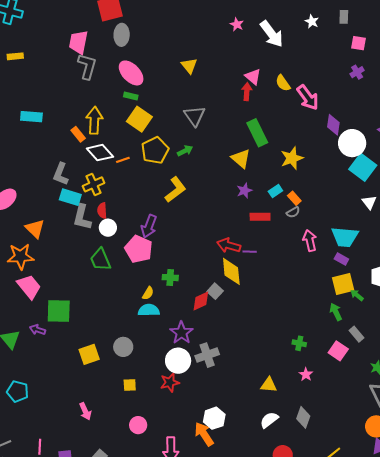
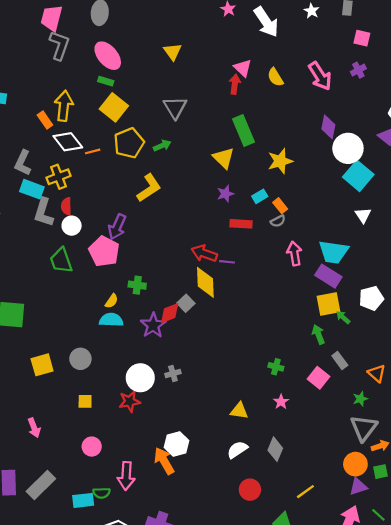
pink arrow: (308, 97) -> (320, 76), moved
purple rectangle: (341, 259) -> (328, 276), size x1.6
purple star: (181, 333) -> (153, 325), moved
gray cross: (207, 355) -> (173, 374), size x0.6

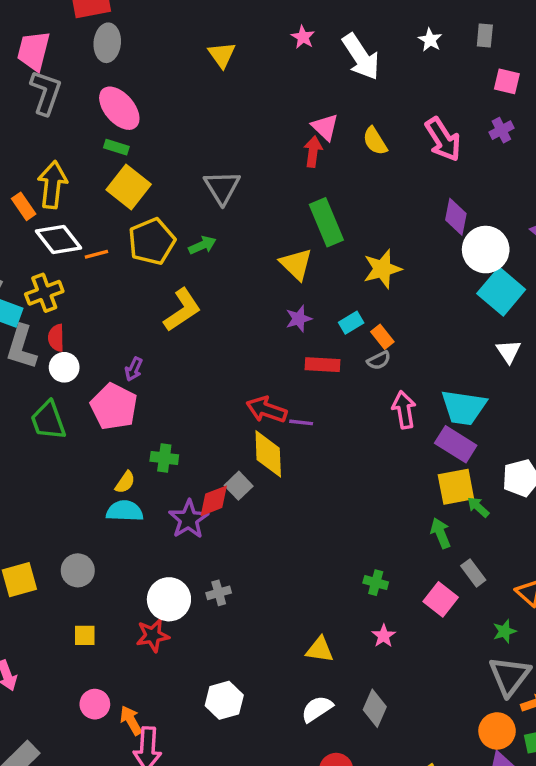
yellow triangle: (173, 52) -> (222, 55), moved
purple arrow: (117, 227) -> (134, 369), size x0.6
orange arrow: (164, 461) -> (131, 720), moved, size x0.7

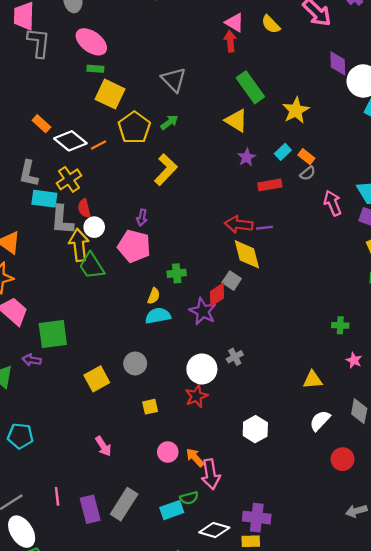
yellow arrow: (52, 185) -> (79, 245), moved

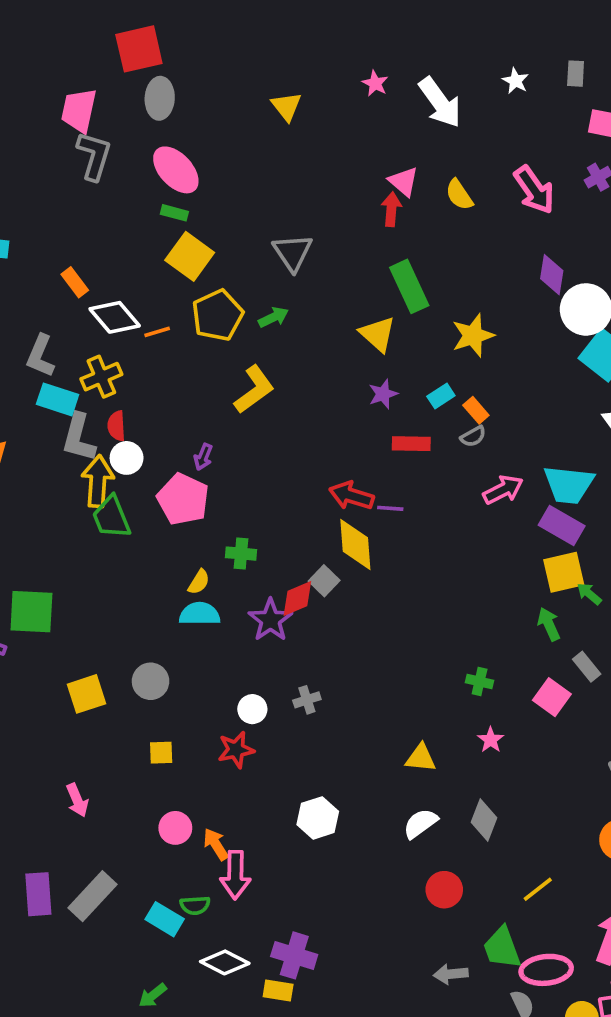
pink arrow: (333, 203) -> (503, 490), turned 75
white circle: (202, 369) -> (252, 709), size x0.6
cyan rectangle: (172, 510) -> (165, 919), turned 40

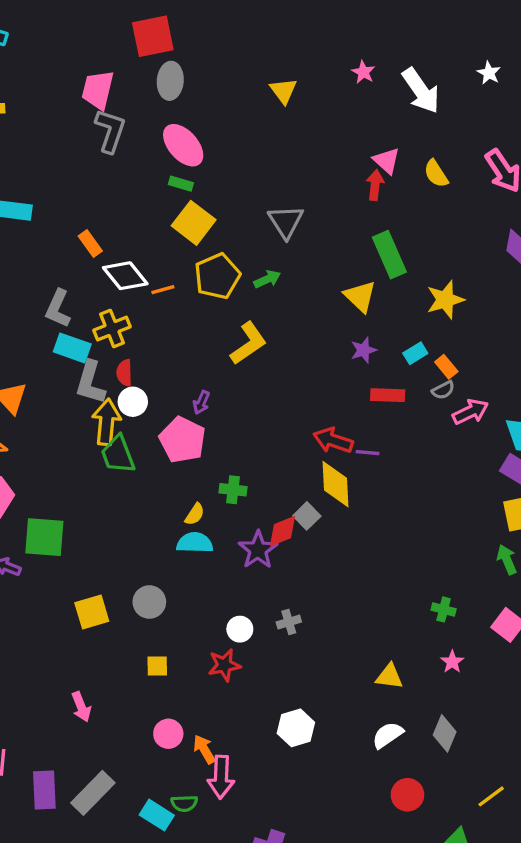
pink arrow: (503, 490) -> (470, 412), moved

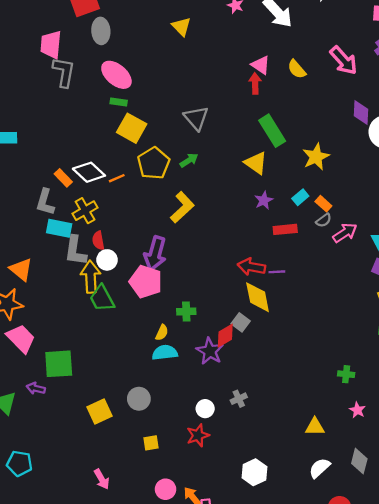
orange rectangle: (90, 243) -> (63, 178), moved
purple arrow: (201, 402) -> (155, 253), size x2.0

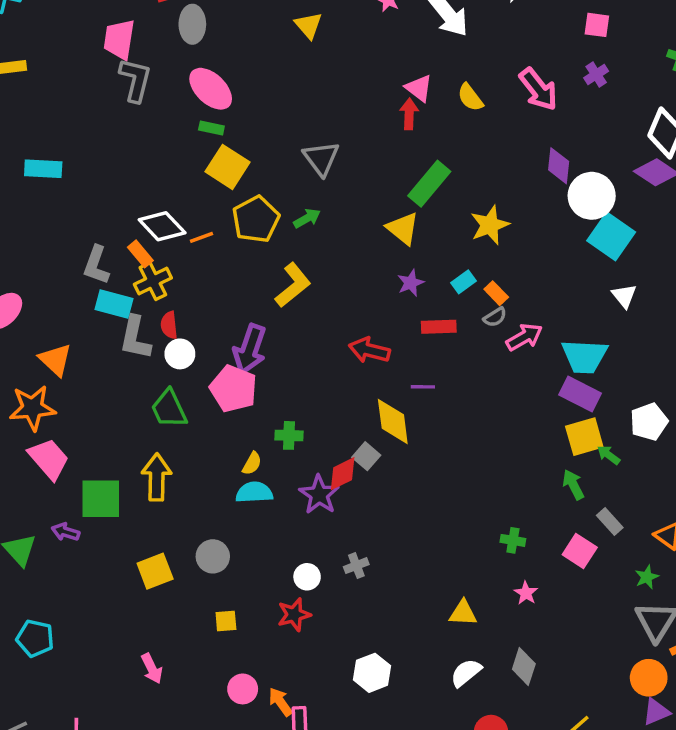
green rectangle: (272, 131) -> (429, 184), turned 68
orange rectangle: (63, 178) -> (140, 254), moved
red arrow: (251, 267) -> (369, 350), moved
yellow arrow: (91, 277) -> (157, 477), moved

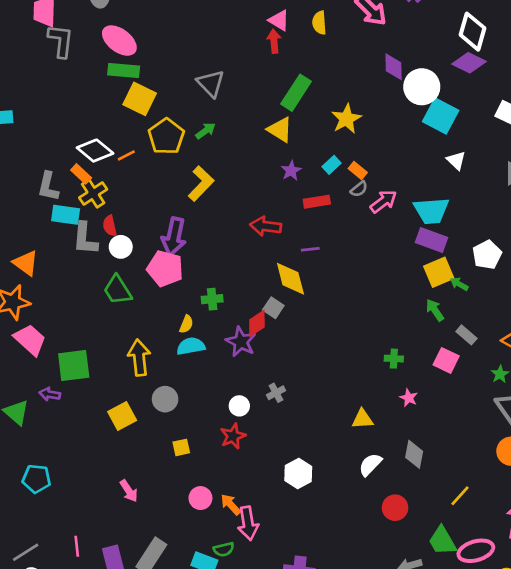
yellow semicircle: (470, 97) -> (319, 23), turned 40
green rectangle: (211, 128) -> (124, 71), size x1.6
yellow arrow: (157, 477) -> (139, 358), moved

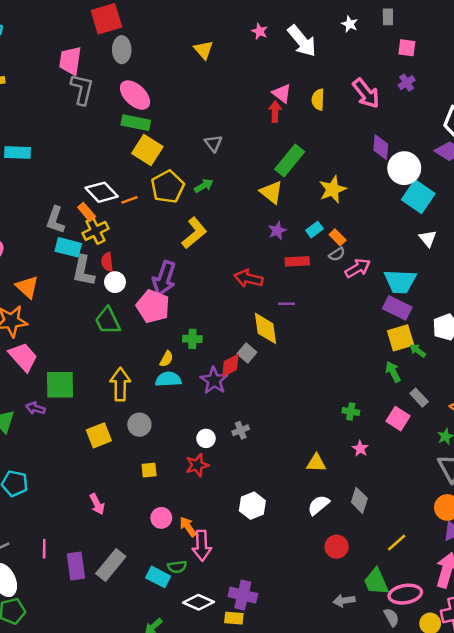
gray triangle: (211, 83) -> (213, 143), size x0.7

